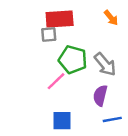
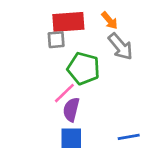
orange arrow: (111, 18) -> (110, 20), moved
gray arrow: (105, 64) -> (120, 47), moved
purple semicircle: (100, 96) -> (71, 109), moved

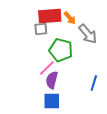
orange arrow: (110, 20) -> (70, 18), moved
blue line: (129, 137) -> (94, 83), moved, turned -63

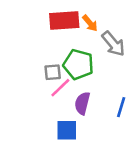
gray square: (41, 29) -> (53, 72), moved
purple semicircle: (52, 80) -> (82, 103), moved

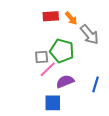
red rectangle: (64, 21) -> (51, 16), size x0.7
purple semicircle: (82, 103) -> (65, 81), turned 54

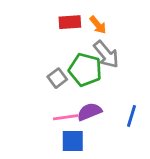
gray arrow: (89, 35) -> (106, 54), moved
gray square: (42, 57) -> (57, 78), turned -32
pink line: (48, 69) -> (66, 117), moved, turned 36

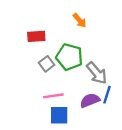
red rectangle: (70, 22) -> (36, 36), moved
gray arrow: (106, 54) -> (97, 73), moved
purple semicircle: (89, 112) -> (90, 100), moved

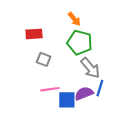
green pentagon: (69, 57) -> (80, 42), moved
gray square: (47, 64) -> (44, 59), turned -32
blue square: (59, 115) -> (67, 100), moved

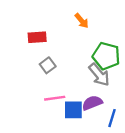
green pentagon: (80, 42) -> (106, 56), moved
gray square: (44, 59) -> (48, 65), turned 32
blue line: (100, 88) -> (112, 118), moved

